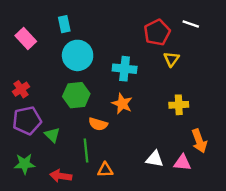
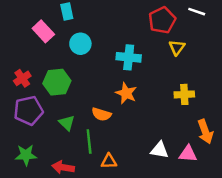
pink rectangle: (26, 39) -> (43, 31), moved
cyan circle: (78, 55) -> (80, 44), size x0.7
green hexagon: (76, 95) -> (57, 82), moved
green triangle: (52, 135) -> (67, 123), moved

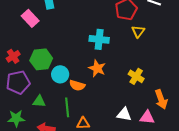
cyan circle: (80, 44) -> (60, 74), moved
yellow cross: (184, 94) -> (136, 76), moved, turned 35
green triangle: (67, 123) -> (39, 101), moved, turned -40

